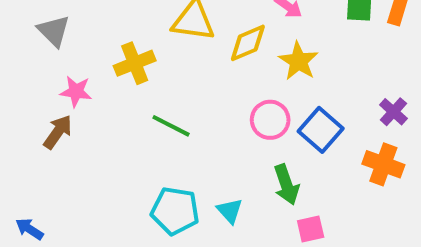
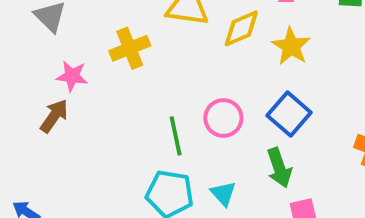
pink circle: (270, 120) -> (223, 118), moved
green line: (171, 126) -> (176, 136), moved, turned 51
blue square: (321, 130) -> (289, 114), moved

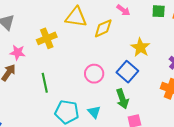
yellow star: (291, 46) -> (140, 47), moved
green line: (176, 136) -> (45, 83), moved

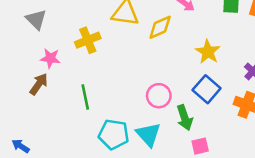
blue square: (127, 72) -> (207, 89), moved
pink circle: (94, 74) -> (159, 96), moved
cyan triangle: (94, 112) -> (148, 134), size x1.5

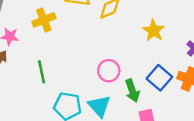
blue square: (207, 89) -> (159, 78), moved

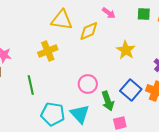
yellow cross: (44, 20) -> (48, 51), moved

